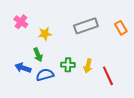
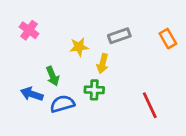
gray rectangle: (86, 26) -> (119, 36), size x0.7
yellow star: (45, 34) -> (79, 47), moved
yellow arrow: (88, 66) -> (103, 64), moved

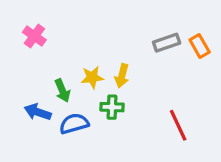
gray rectangle: (119, 36) -> (167, 43), moved
yellow star: (79, 47) -> (92, 77), moved

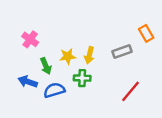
pink cross: (34, 36) -> (30, 39), moved
gray rectangle: (167, 43) -> (122, 51), moved
red line: (178, 125) -> (130, 91), turned 65

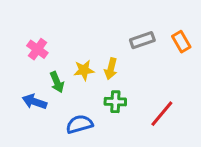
gray rectangle: (122, 51) -> (142, 40), moved
green cross: (82, 78) -> (115, 102), moved
blue semicircle: (54, 90) -> (79, 124), moved

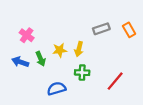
blue arrow: (34, 102) -> (20, 62), moved

